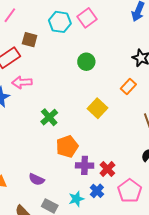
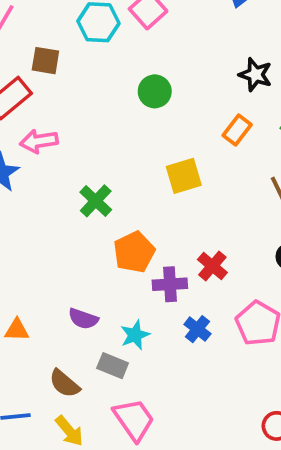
yellow square: (97, 108) -> (184, 176), turned 36
red cross: (107, 169) -> (212, 266), moved
cyan star: (76, 199) -> (135, 335), moved

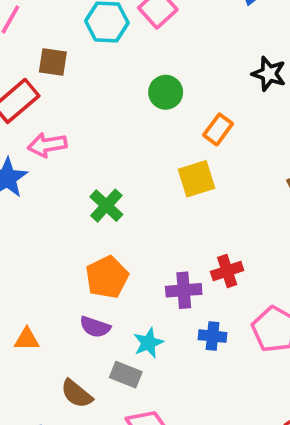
orange rectangle: (237, 130) -> (218, 129), moved
orange pentagon: (134, 252) -> (107, 277), moved
red cross: (212, 266) -> (227, 271), turned 32
blue cross: (197, 329) -> (213, 336), turned -32

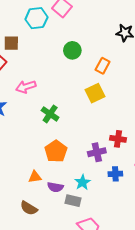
pink arrow: (47, 145) -> (26, 87), moved
red cross: (227, 271) -> (118, 139), turned 35
purple semicircle: (95, 327) -> (55, 187), moved
orange triangle: (27, 339) -> (35, 177), moved
brown semicircle: (77, 394) -> (29, 208), moved

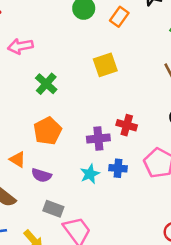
orange rectangle: (103, 66) -> (119, 17), moved
orange triangle: (35, 177) -> (18, 159), turned 32
cyan star: (82, 182) -> (90, 174), moved
gray rectangle: (73, 201) -> (53, 209), moved

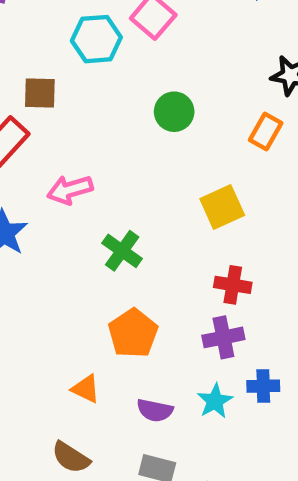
orange rectangle: (119, 17) -> (266, 131), moved
red cross: (127, 125) -> (233, 285), moved
purple semicircle: (41, 175) -> (155, 410), moved

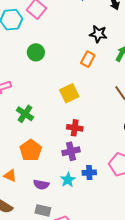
green circle: (174, 112) -> (36, 52), moved

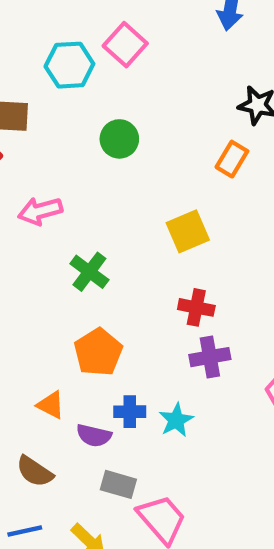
purple cross: (71, 151) -> (210, 357), moved
blue cross: (89, 173) -> (130, 412), moved
purple semicircle: (41, 184) -> (94, 435), moved

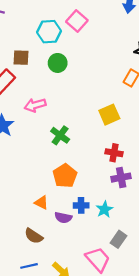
green circle: (119, 139) -> (58, 63), moved
gray rectangle: (118, 484) -> (118, 239), moved, turned -70

